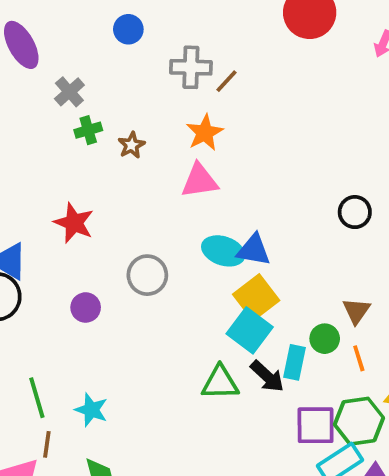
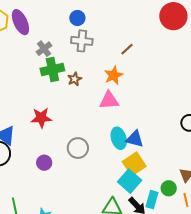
gray cross: (191, 67) -> (82, 41), moved
green cross: (88, 130) -> (52, 70), size x1.6
red star: (74, 223) -> (41, 118), turned -30
cyan ellipse: (223, 251) -> (119, 138), turned 50

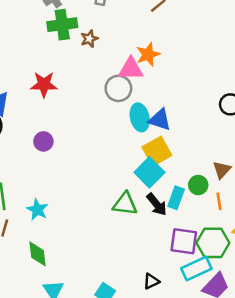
orange star: (114, 75) -> (148, 54), moved
gray circle: (78, 148) -> (118, 88), moved

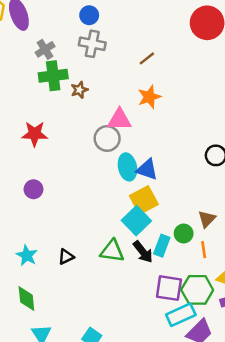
orange star: (148, 54) -> (149, 97), moved
black triangle: (151, 281) -> (66, 257), moved

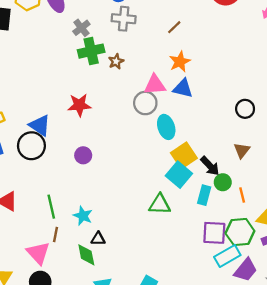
blue triangle: (147, 169) -> (183, 88), moved
brown triangle: (207, 219) -> (242, 150), moved
black arrow: (143, 252) -> (210, 166), moved
black triangle: (66, 257) -> (98, 239), moved, turned 32

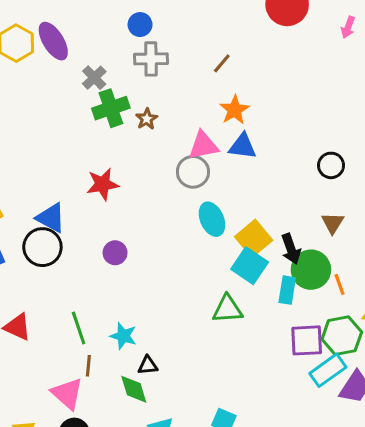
cyan ellipse: (166, 127) -> (212, 219), moved
black arrow: (210, 166) -> (291, 249), turned 30
green circle: (223, 182) -> (311, 270), size x1.6

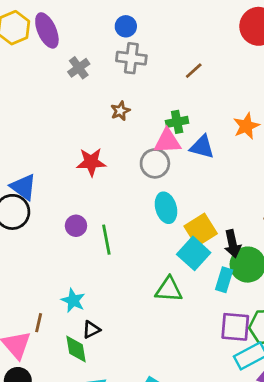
green cross: (111, 108) -> (177, 122), moved, size x0.7
orange star: (234, 110) -> (246, 126), moved
red star: (103, 184) -> (91, 162), moved
green line: (79, 328) -> (106, 240), moved
black triangle: (148, 365) -> (91, 330), turned -30

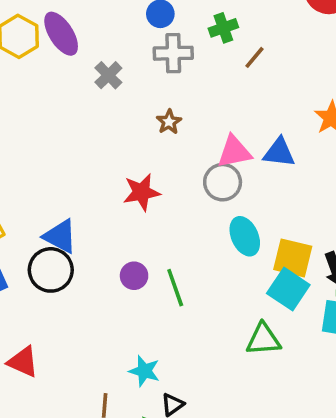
green cross: (177, 122) -> (223, 28), moved
yellow square: (201, 230) -> (293, 258), turned -36

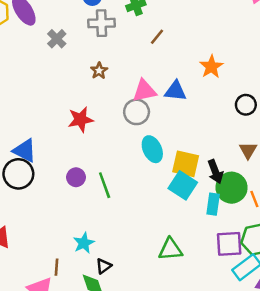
brown line: (255, 57) -> (157, 37), moved
green triangle: (263, 339) -> (170, 249), moved
cyan star: (144, 371) -> (84, 243), turned 30

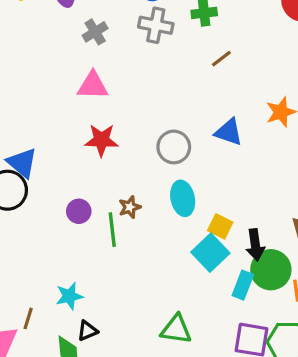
brown star: (99, 71) -> (130, 207), moved
pink triangle: (144, 91) -> (93, 86), moved
yellow square: (186, 164) -> (220, 226), size x0.7

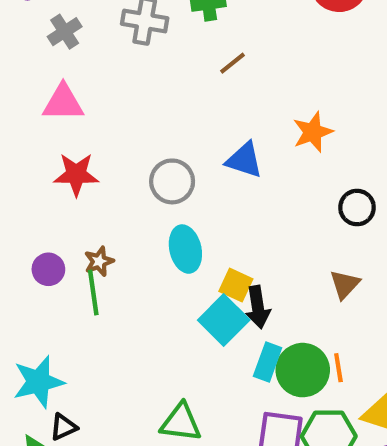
brown star: (130, 207) -> (99, 261), moved
black arrow: (255, 245) -> (258, 307), moved
green circle: (271, 270) -> (303, 370), moved
cyan star: (69, 296) -> (39, 382), size x1.4

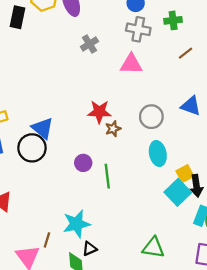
gray cross: (65, 32) -> (89, 44), moved
pink triangle: (63, 103) -> (131, 64), moved
brown star: (99, 261) -> (113, 129), moved
yellow square: (236, 285) -> (185, 174), turned 36

